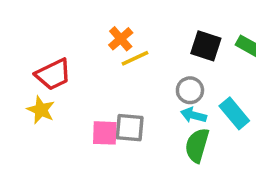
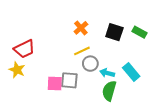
orange cross: (121, 39) -> (81, 28), moved
yellow line: (135, 58) -> (82, 51), moved
gray circle: (190, 90) -> (90, 64), moved

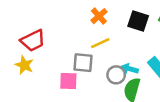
gray circle: (90, 64) -> (116, 75), moved
gray square: (69, 80) -> (83, 63), moved

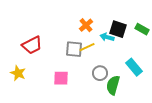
gray square: (83, 63) -> (74, 49), moved
yellow star: (24, 65) -> (18, 73), moved
cyan arrow: (130, 69) -> (107, 37), moved

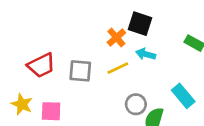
black square: (118, 29) -> (140, 24), moved
gray square: (74, 49) -> (80, 71), moved
pink square: (61, 78) -> (51, 111), moved

